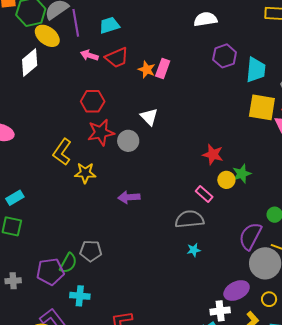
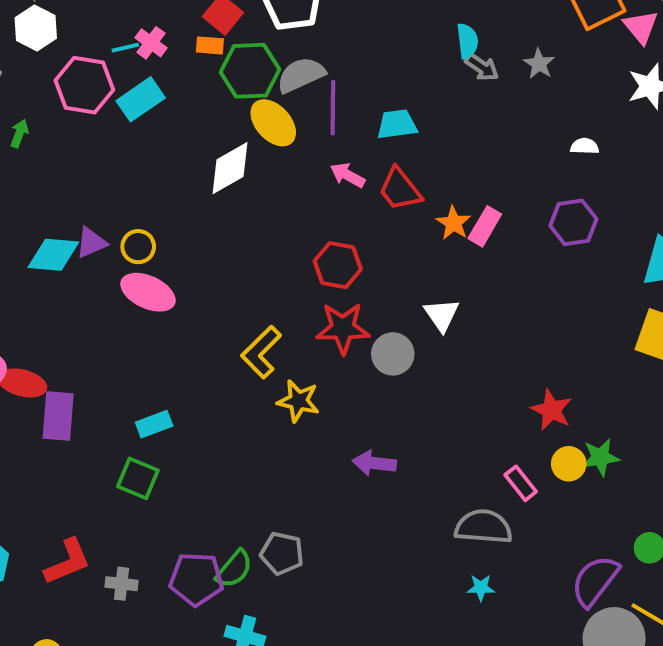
white semicircle: (205, 19) -> (585, 146), size x0.6
purple hexagon: (225, 56) -> (573, 222), moved
red trapezoid: (117, 58) -> (400, 189), turned 65

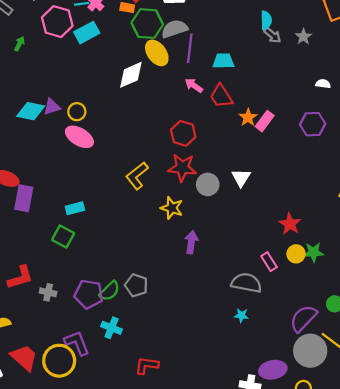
white triangle: (442, 315) -> (241, 178), moved
yellow star: (298, 401) -> (172, 208), moved
purple arrow: (374, 463) -> (191, 242), turned 85

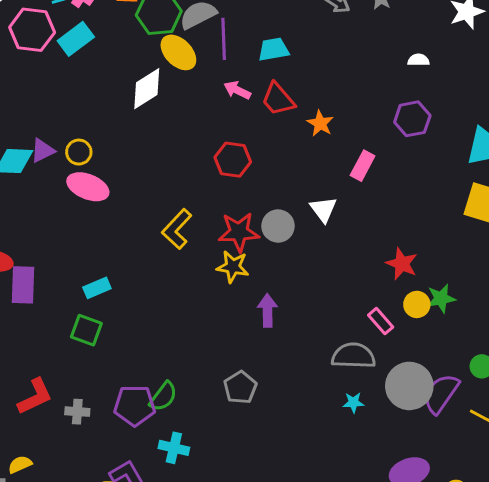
pink rectangle: (265, 121) -> (363, 166), moved
red star: (182, 168) -> (239, 232), moved
gray pentagon: (136, 285) -> (240, 387), moved, turned 30
gray circle: (310, 351) -> (409, 386), moved

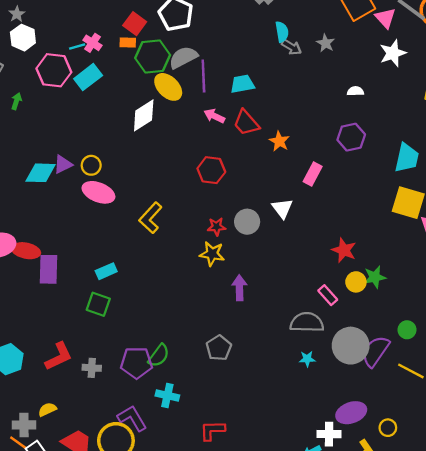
yellow L-shape: (177, 229) -> (150, 218), moved
red star: (239, 232) -> (217, 227), size x0.6

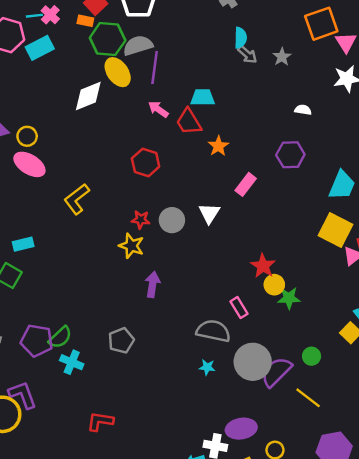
cyan trapezoid: (242, 84) -> (203, 97), moved
yellow circle: (356, 282) -> (274, 285), moved
cyan cross: (167, 395) -> (72, 362), moved

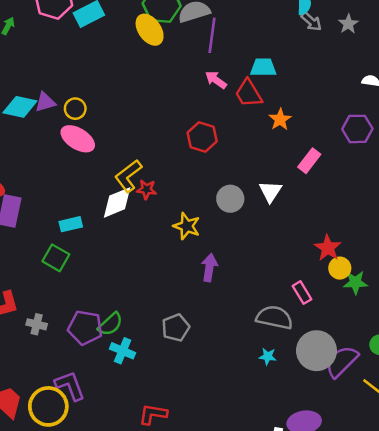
yellow ellipse: (118, 72) -> (150, 30), moved
white diamond: (88, 96) -> (117, 202), moved
red star: (141, 220) -> (147, 189), moved

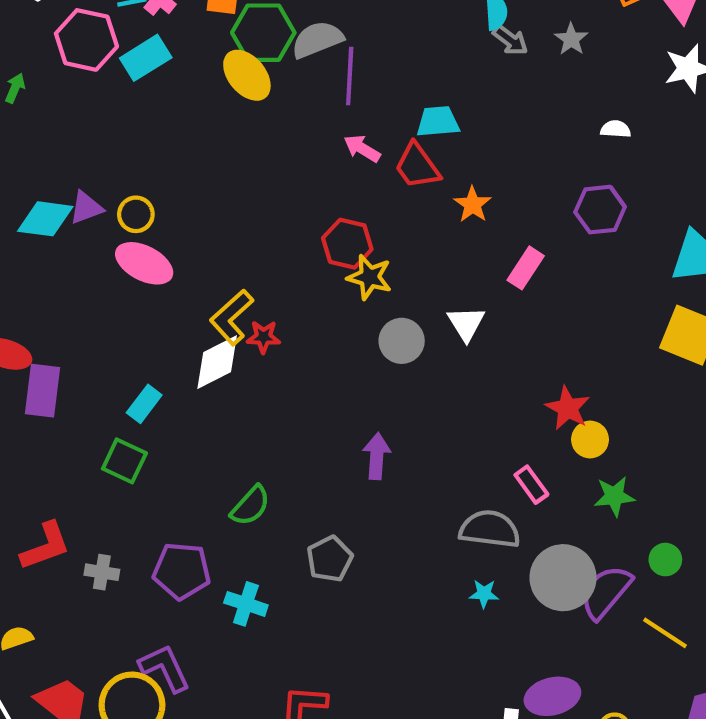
cyan rectangle: (71, 224) -> (144, 404), turned -35
yellow star: (187, 226) -> (370, 277), moved
green star: (355, 282) -> (614, 496), moved
green semicircle: (110, 324) -> (250, 506), moved

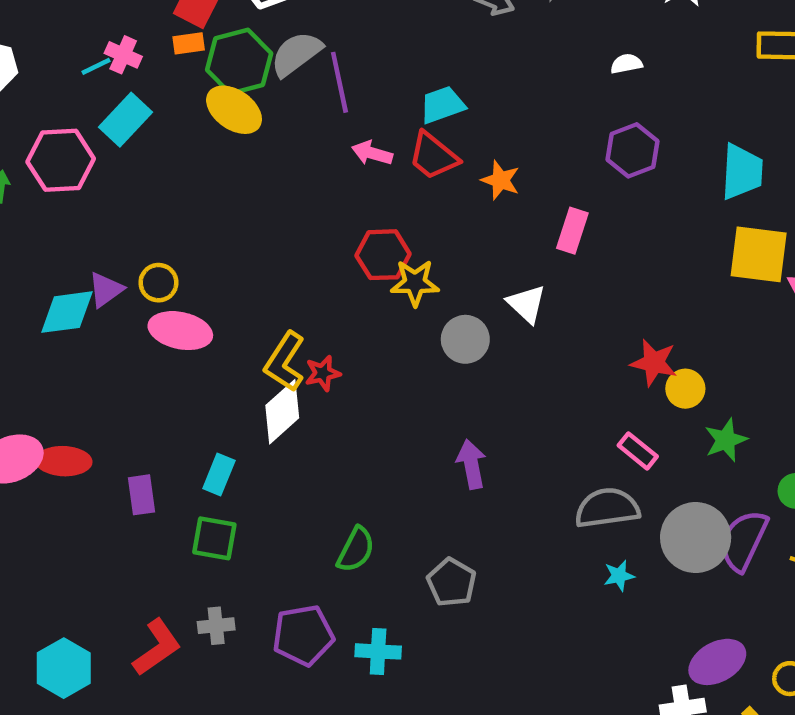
pink hexagon: (86, 40) -> (61, 160), moved
purple rectangle: (43, 391) -> (142, 495), moved, size x0.7
gray cross: (102, 572) -> (216, 626), moved

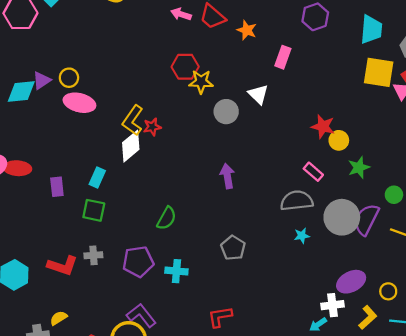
gray pentagon: (451, 582) -> (233, 248), moved
red L-shape: (157, 647) -> (63, 266), turned 52

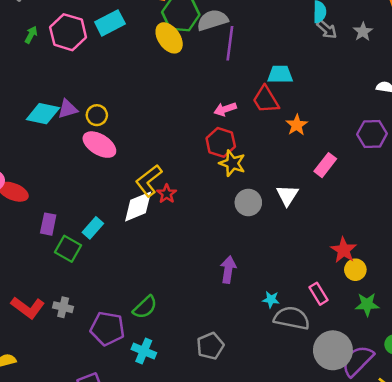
pink arrow: (181, 14) -> (225, 109), moved, turned -54
red star: (152, 127) -> (167, 194), turned 30
green square: (94, 210) -> (68, 249), moved
green semicircle: (167, 218) -> (145, 307), moved
cyan star: (302, 236) -> (271, 300), moved

